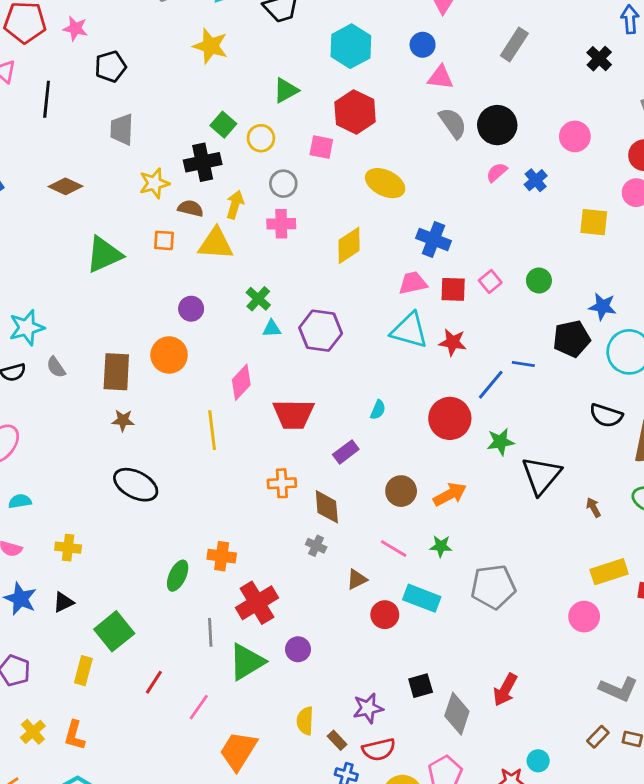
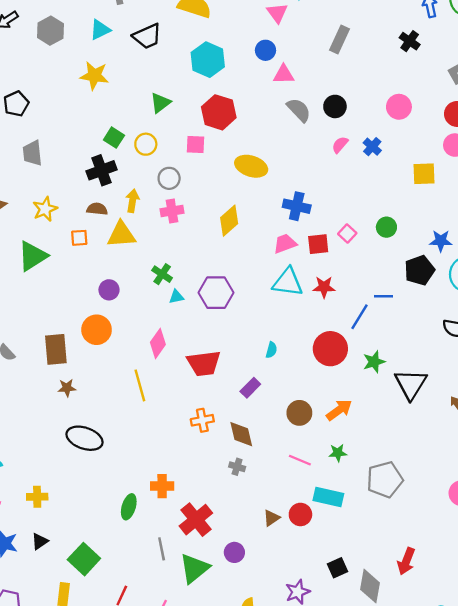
black circle: (497, 125) -> (335, 106), size x0.7
yellow star: (154, 183) -> (45, 209), moved
brown triangle: (357, 579) -> (271, 518), moved

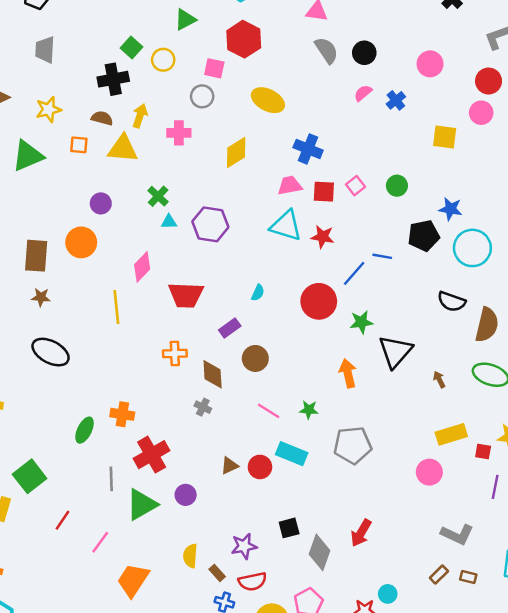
gray circle: (169, 178) -> (202, 96), moved
orange arrow: (339, 410) -> (348, 373), moved, turned -76
brown circle: (299, 413) -> (255, 358), moved

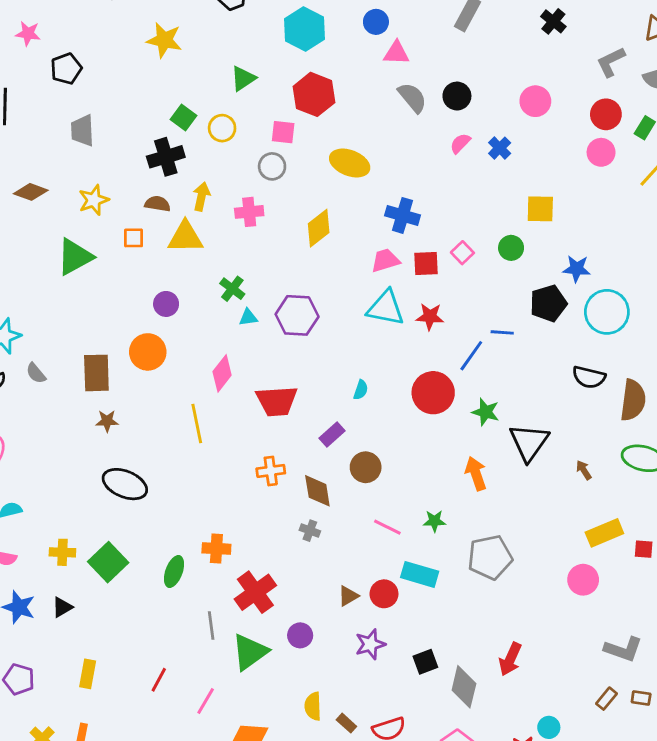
yellow square: (445, 137) -> (540, 209), moved
green star: (361, 322) -> (486, 412), turned 30
green square: (30, 476) -> (108, 562), moved
purple star: (244, 546) -> (370, 644), moved

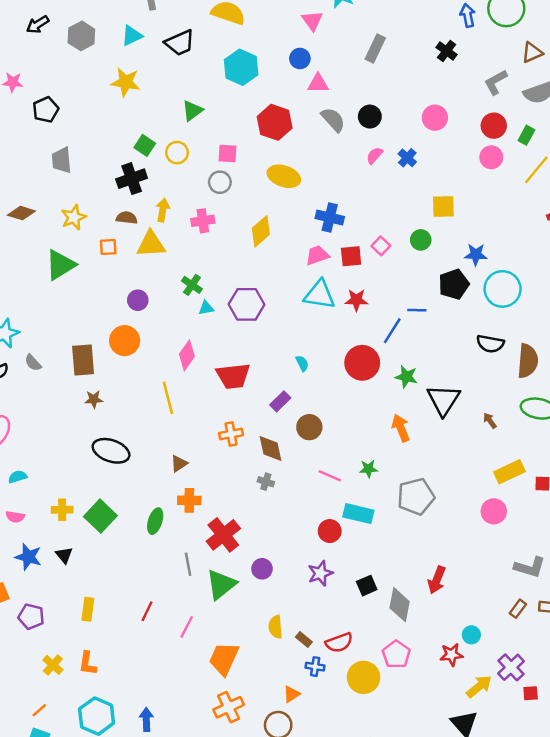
red hexagon: (314, 94) -> (275, 122), moved
cyan semicircle: (361, 390) -> (302, 363), turned -42
brown triangle: (348, 596) -> (179, 463), moved
black triangle: (62, 607) -> (64, 555), turned -36

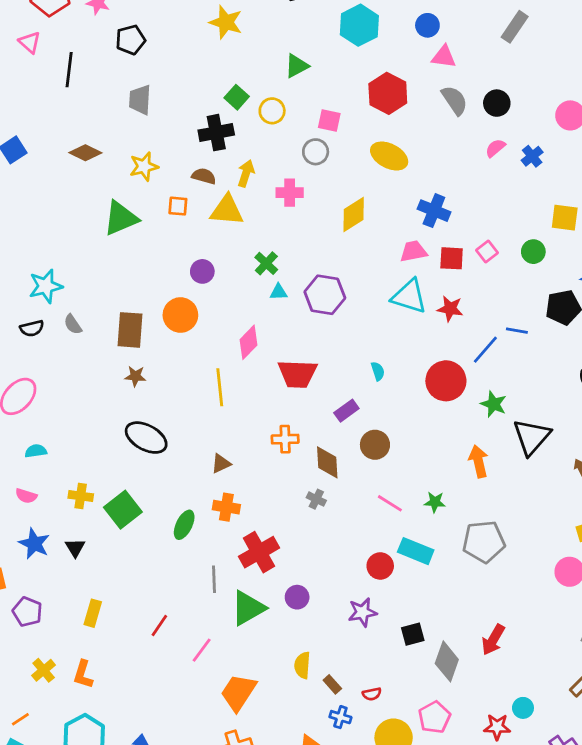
red semicircle: (339, 643) -> (372, 694), size x0.6

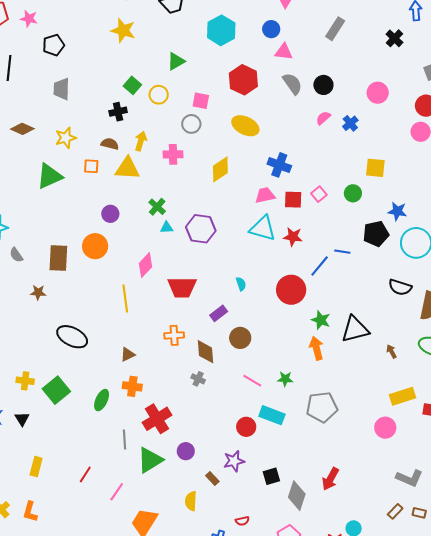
black cross: (216, 133) -> (118, 112), size x0.7
brown star: (135, 376) -> (38, 292), moved
green star: (494, 404) -> (321, 320), moved
black triangle: (532, 437) -> (355, 329), turned 36
brown rectangle: (332, 684) -> (212, 479), moved

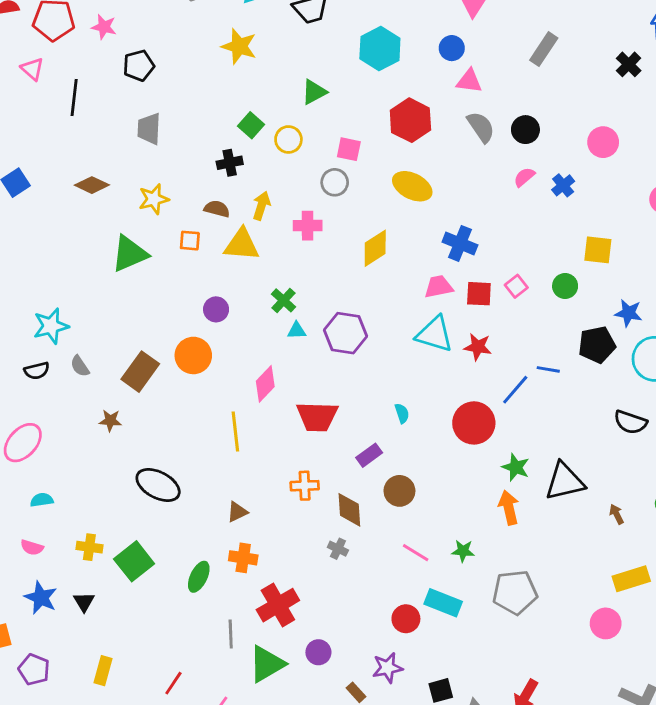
brown rectangle: (58, 258) -> (140, 372), turned 32

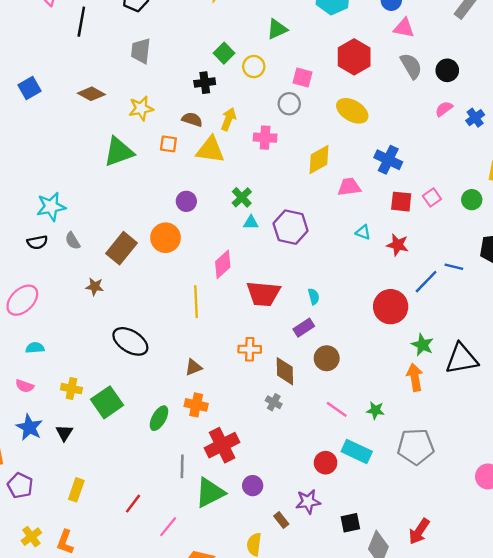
pink trapezoid: (439, 287) -> (349, 187), moved
cyan triangle: (435, 334) -> (363, 232), size x0.5
cyan semicircle: (402, 413) -> (314, 296), moved

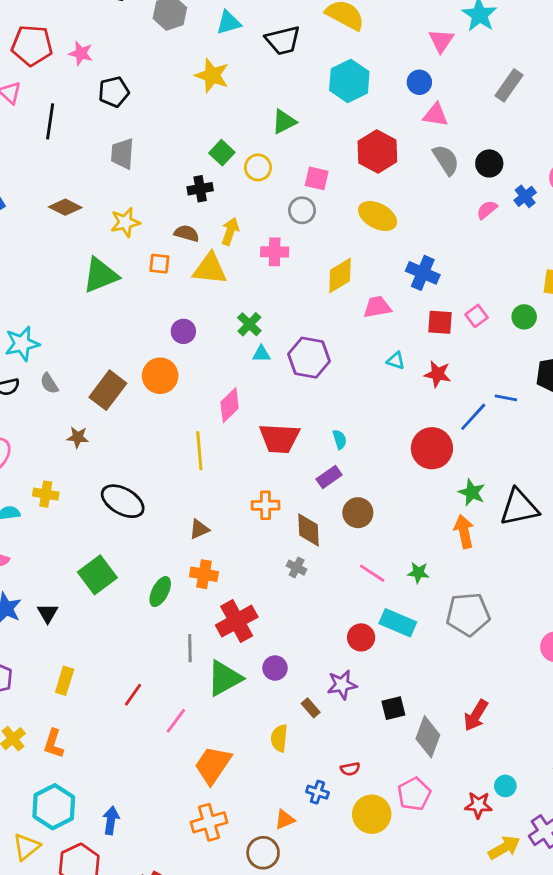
blue cross: (475, 118) -> (525, 196), moved
yellow cross: (71, 389) -> (46, 494), moved

